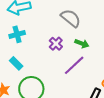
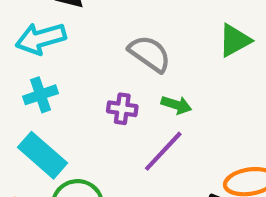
purple cross: (56, 44) -> (122, 109), turned -32
cyan rectangle: (16, 63) -> (42, 155), size x1.6

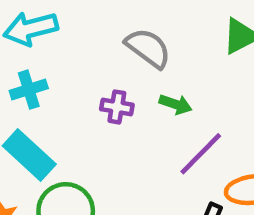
purple line: (163, 151) -> (201, 154), moved

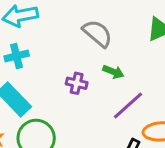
purple cross: (117, 107) -> (77, 83), moved

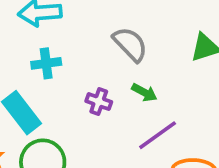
cyan cross: (17, 56) -> (46, 63), moved

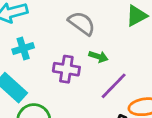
purple cross: (99, 102) -> (66, 69), size x1.4

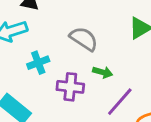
cyan cross: (23, 48) -> (38, 63), moved

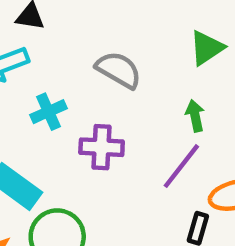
green arrow: (103, 72) -> (195, 116), moved, turned -114

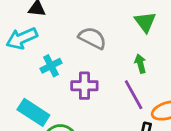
green triangle: (207, 48) -> (145, 22), turned -30
purple line: (181, 166) -> (134, 95), turned -64

